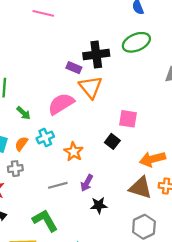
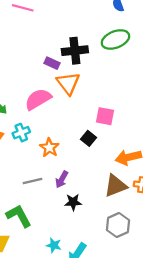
brown triangle: (140, 188) -> (116, 186), turned -40

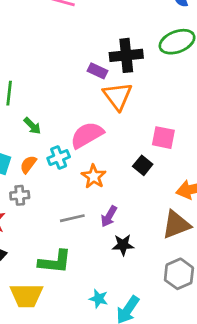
pink semicircle: (38, 99) -> (87, 135), moved
green L-shape: (19, 216) -> (55, 262), turned 124

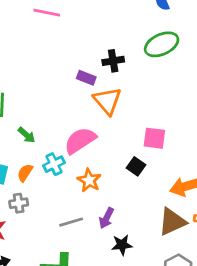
black cross: (126, 55) -> (113, 61), size x0.7

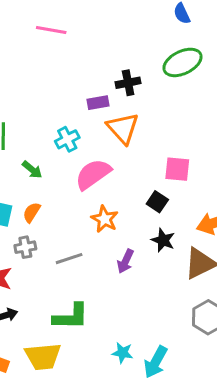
purple rectangle: (86, 78) -> (98, 103), turned -30
cyan cross: (54, 164) -> (67, 139), moved
gray line: (71, 222) -> (69, 259), moved
black star: (122, 245) -> (163, 240), moved, turned 30

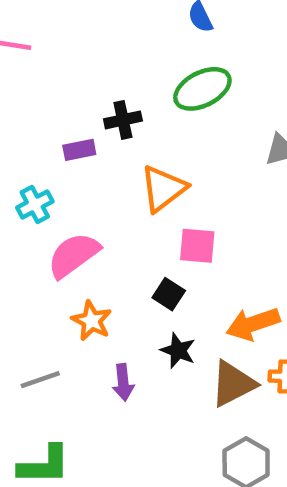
orange triangle: (123, 128) -> (163, 189), moved, turned 36
purple arrow: (125, 261) -> (123, 382), turned -30

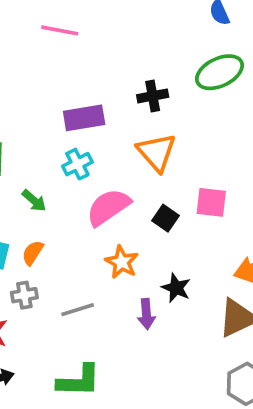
purple rectangle: (79, 150) -> (84, 118), moved, size x1.5
orange triangle: (163, 189) -> (157, 152), moved, turned -36
black square: (169, 294) -> (165, 218), moved
black star: (178, 351) -> (176, 288), moved

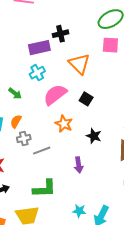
black cross: (153, 96) -> (60, 34), moved
pink square: (211, 202) -> (110, 45), moved
gray cross: (24, 295) -> (24, 138), moved
purple arrow: (146, 314) -> (79, 165), moved

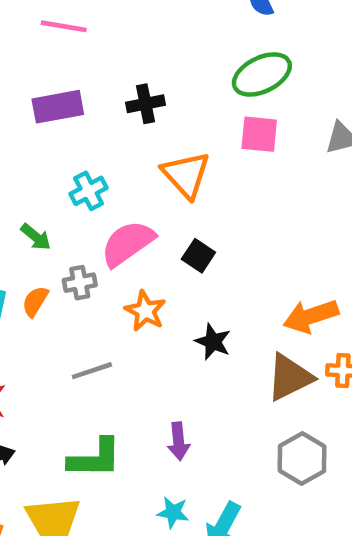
purple rectangle: (39, 48) -> (58, 107), moved
gray cross: (24, 138) -> (80, 283), moved
purple arrow: (79, 165) -> (178, 441), moved

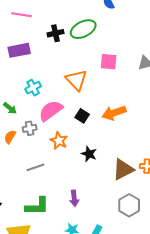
green ellipse: (262, 74) -> (83, 29), moved
black cross: (145, 104) -> (55, 33), moved
orange arrow: (311, 316) -> (114, 113), moved

